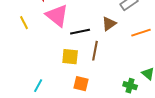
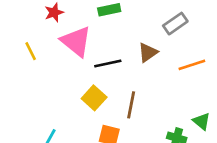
brown line: (95, 51) -> (131, 105), moved
yellow square: (70, 57) -> (94, 98), turned 36

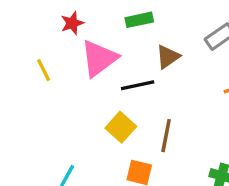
pink triangle: (76, 41) -> (99, 58), turned 44
brown triangle: (148, 52) -> (168, 57), moved

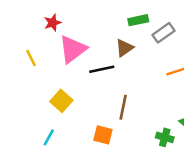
green rectangle: (139, 20) -> (138, 20), moved
yellow square: (121, 127) -> (61, 101), moved

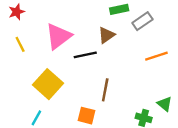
red star: (53, 23) -> (17, 12), moved
yellow square: (61, 101) -> (48, 84), size x1.4

